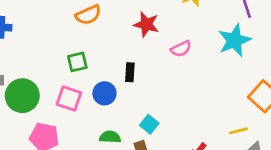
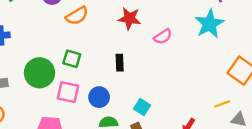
green square: (77, 62) -> (72, 59), turned 36
blue circle: (104, 93) -> (99, 97), moved
green circle: (22, 96) -> (39, 73), moved

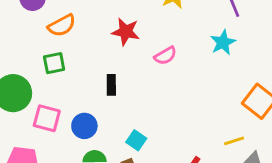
cyan star: (209, 24) -> (223, 42), size x0.7
green square: (72, 59) -> (54, 63), moved, turned -30

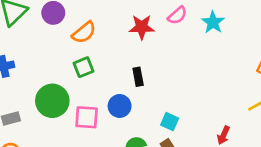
cyan star: (223, 42) -> (213, 22), moved
pink semicircle: (165, 56) -> (177, 15), moved
blue circle: (84, 126) -> (120, 106), moved

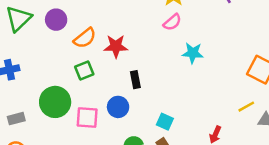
cyan star: (213, 22) -> (193, 53), moved, turned -30
red star: (142, 27) -> (116, 46), moved

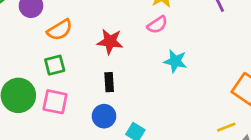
red star: (116, 46) -> (110, 42), moved
blue circle: (118, 107) -> (104, 116), moved
pink square: (87, 117) -> (55, 102), moved

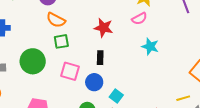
orange semicircle: (60, 30) -> (56, 20), moved, turned 54
pink square: (55, 102) -> (70, 71), moved

